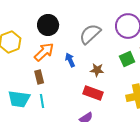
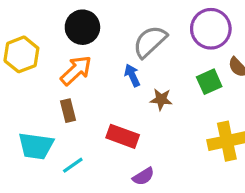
blue arrow: (70, 60) -> (132, 75), moved
red rectangle: (93, 93) -> (123, 136), moved
cyan line: (42, 101) -> (73, 165), moved, turned 64

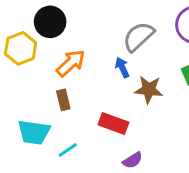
black circle: (82, 27) -> (50, 22), moved
brown star: (161, 99) -> (149, 90), size x1.4

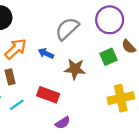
blue arrow: (122, 68) -> (46, 53), moved, turned -40
cyan line: (68, 150) -> (17, 105), moved

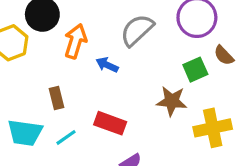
orange arrow: (16, 49) -> (75, 41), moved, turned -30
brown star: (75, 69) -> (172, 101), moved

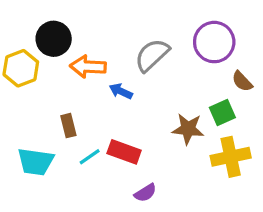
orange arrow: (75, 41) -> (88, 67), turned -104
green square: (195, 70) -> (222, 113), moved
cyan line: (66, 137) -> (90, 157), moved

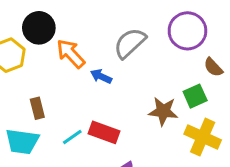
orange arrow: (88, 67) -> (71, 54), turned 44
brown rectangle: (68, 126) -> (37, 108), moved
yellow cross: (231, 157) -> (203, 137), turned 36

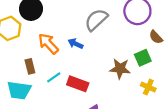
orange arrow: (71, 54) -> (48, 44), moved
cyan line: (72, 137) -> (54, 77), moved
yellow cross: (203, 137) -> (148, 87), size x0.6

